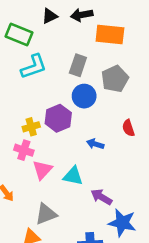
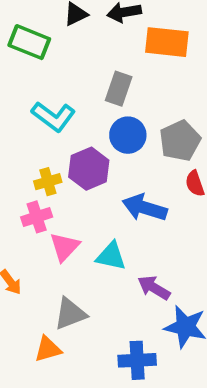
cyan L-shape: (34, 67) -> (53, 116), moved, turned 56
gray pentagon: (115, 79) -> (180, 141), moved
blue arrow: (95, 144) -> (145, 208), size x1.6
pink cross: (24, 150) -> (37, 217), turned -36

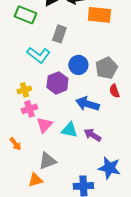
gray rectangle: (119, 89) -> (59, 34), moved
yellow cross: (48, 182) -> (24, 90), moved
purple arrow: (154, 288) -> (92, 135), moved

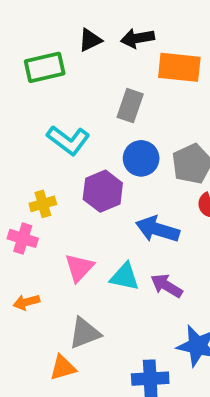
green rectangle: (25, 15) -> (45, 67), turned -35
gray rectangle: (59, 34) -> (130, 106), moved
pink cross: (29, 109) -> (23, 238), moved, turned 35
orange arrow: (15, 144) -> (26, 302), turned 112

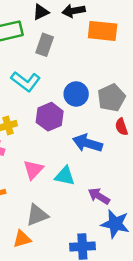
gray rectangle: (130, 106) -> (45, 45), moved
purple arrow: (167, 286) -> (99, 196), moved

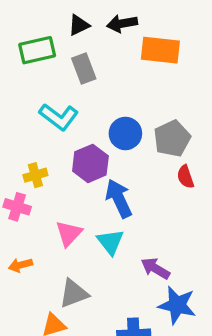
gray rectangle: (45, 45) -> (84, 68), turned -40
blue arrow: (87, 143) -> (119, 198), moved, turned 48
cyan triangle: (65, 176) -> (110, 242), turned 40

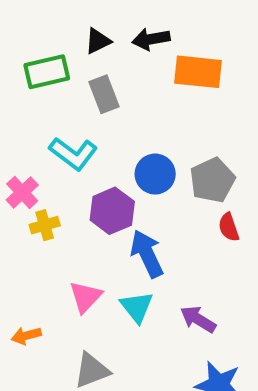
pink cross: (17, 207) -> (22, 192), moved, turned 30
purple arrow: (155, 268) -> (198, 319), moved

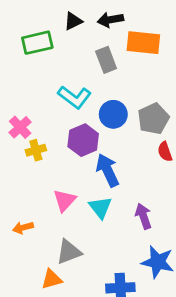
gray rectangle: (104, 94) -> (106, 60), moved
cyan L-shape: (73, 154) -> (75, 97), moved
purple arrow: (198, 319) -> (143, 216), turned 40

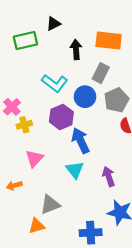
black arrow: (110, 20) -> (76, 49), moved, turned 96
gray rectangle: (106, 60) -> (101, 73), moved, turned 48
pink triangle: (65, 200) -> (34, 158), moved

